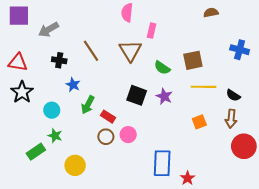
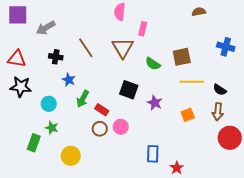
black star: (22, 92) -> (21, 87), turned -30
purple star: (164, 96) -> (155, 103), moved
green rectangle: (36, 152) -> (34, 143), turned -36
blue rectangle: (162, 163) -> (153, 154), size x0.7

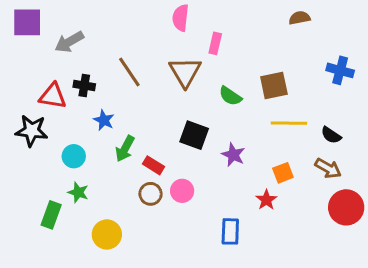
red triangle: (17, 59) -> (53, 96), moved
brown arrow: (218, 112) -> (328, 168), turned -66
red star: (177, 168) -> (266, 200), moved

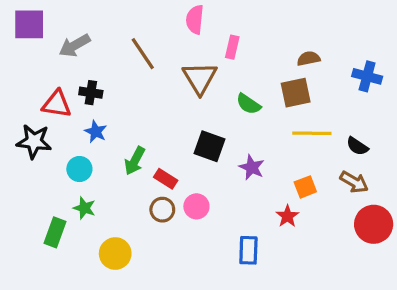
brown semicircle: (299, 18) -> (309, 58), moved
brown line: (129, 72) -> (143, 54), moved
blue star: (104, 120) -> (96, 132), moved

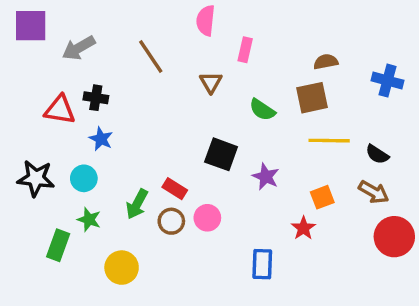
brown triangle: (200, 78) -> (211, 82), size x0.6
black star: (34, 141) -> (36, 178), moved
green arrow: (135, 161) -> (137, 204), moved

